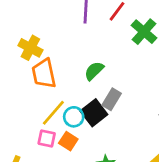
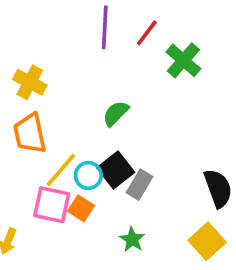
orange trapezoid: (44, 74) -> (30, 133), moved
gray rectangle: (112, 99) -> (139, 185), moved
pink square: (47, 138) -> (52, 205), size x1.5

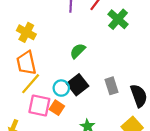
yellow line: (61, 170) -> (31, 84), moved
gray rectangle: (139, 185) -> (111, 86), moved, turned -49

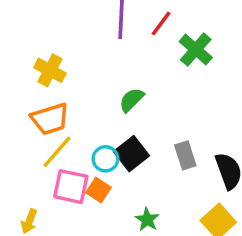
orange trapezoid: (26, 63) -> (50, 119), turned -95

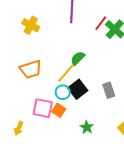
red line: (161, 23) -> (101, 23), moved
yellow cross: (50, 70) -> (31, 25), moved
yellow line: (57, 152) -> (66, 73), moved

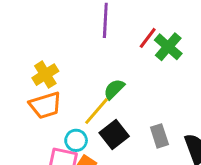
yellow cross: (31, 25) -> (45, 75), moved, turned 30
cyan circle: (63, 92) -> (76, 140), moved

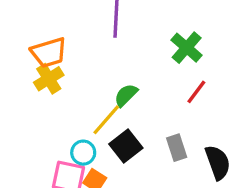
red line: (148, 38) -> (196, 92), moved
orange trapezoid: (45, 105) -> (49, 53), moved

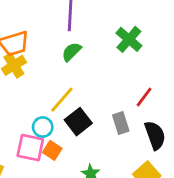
red line: (196, 92) -> (144, 97), moved
green semicircle: (126, 95) -> (71, 52), moved

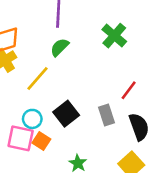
yellow line: (62, 100) -> (37, 79), moved

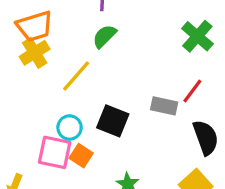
green cross: (114, 36) -> (197, 36), moved
black square: (66, 114) -> (113, 121), turned -30
gray rectangle: (106, 115) -> (164, 106), moved, turned -60

